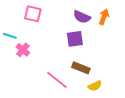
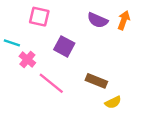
purple square: (75, 39) -> (64, 46), moved, turned 36
pink line: (57, 80) -> (51, 83), moved

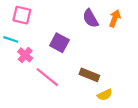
pink square: (39, 17) -> (22, 15), moved
purple semicircle: (98, 20) -> (90, 18), turned 36

